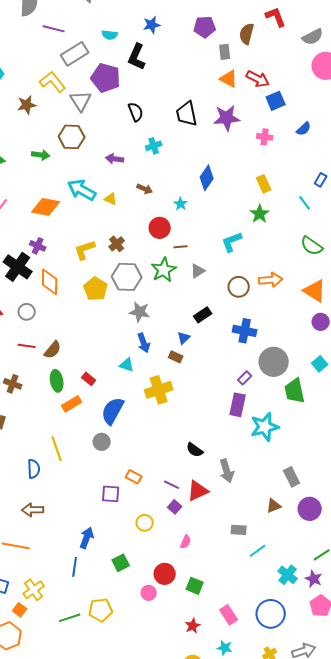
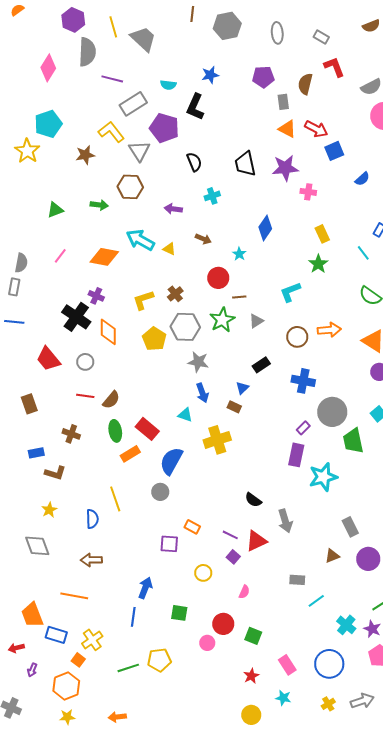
pink cross: (265, 137) -> (308, 192), moved
red rectangle: (89, 379) -> (147, 429), size x1.6
green square: (121, 563) -> (179, 613), turned 36

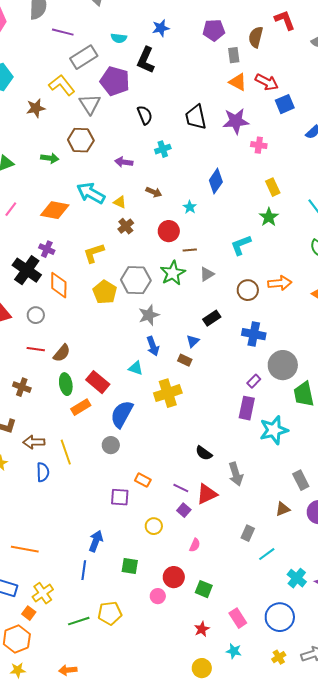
brown cross: (175, 294) -> (126, 226), moved
gray star: (198, 362) -> (149, 315), turned -30
brown arrow: (91, 560) -> (34, 442), moved
gray rectangle: (297, 580) -> (248, 533), turned -70

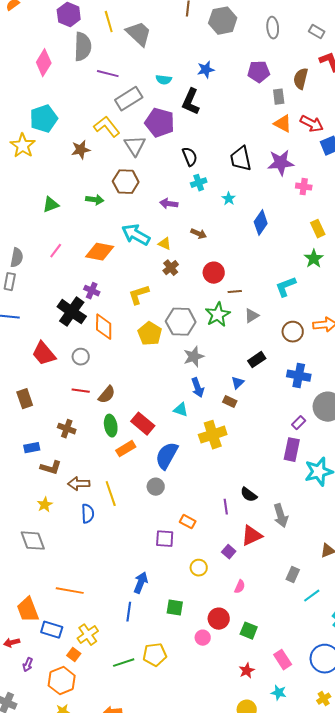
cyan cross: (163, 149) -> (199, 183), moved
cyan star: (190, 207) -> (229, 199), moved
purple line: (181, 488) -> (226, 507), moved, turned 56

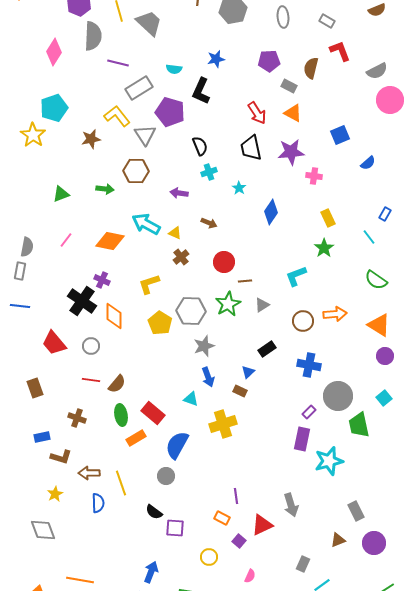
gray rectangle: (279, 97) -> (289, 86), turned -56
red arrow: (312, 124) -> (257, 113), moved, turned 30
black semicircle: (249, 495) -> (154, 512), moved
orange rectangle: (188, 522) -> (222, 518), moved

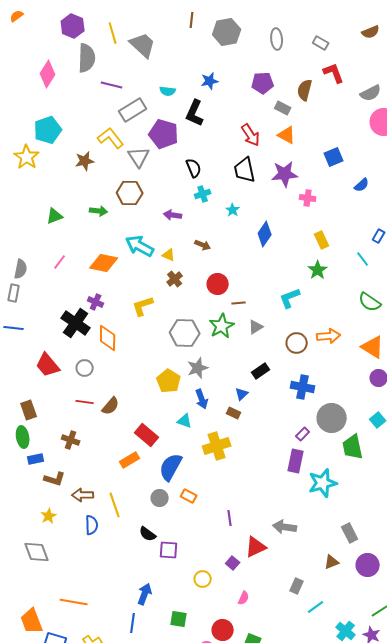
yellow pentagon: (160, 323) -> (169, 381), moved
green ellipse: (121, 415) -> (23, 437), moved
gray arrow: (291, 505) -> (285, 527), turned 115
orange rectangle: (222, 518) -> (189, 496), moved

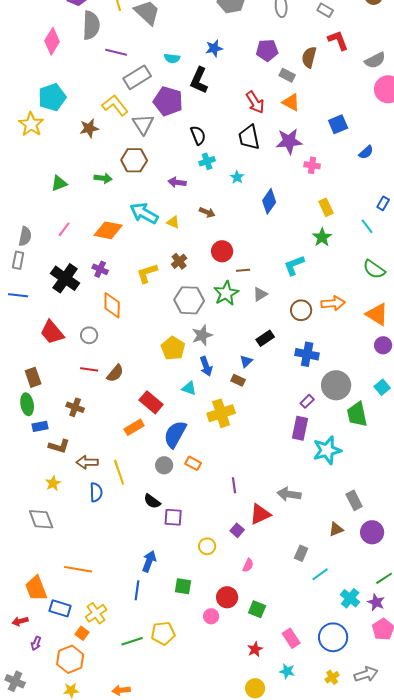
brown cross: (175, 279) -> (179, 261), moved
black cross: (76, 323) -> (65, 278), moved

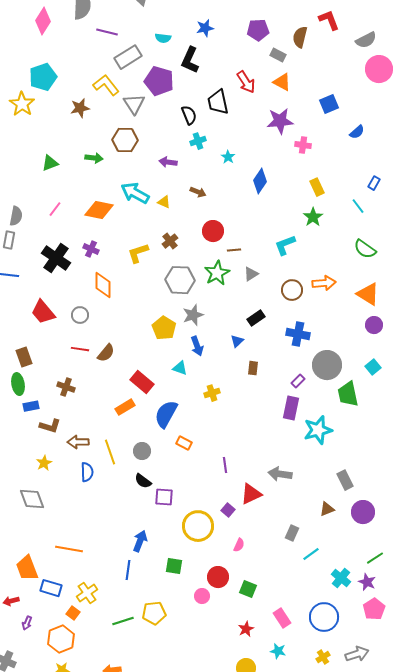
black trapezoid: (249, 137) -> (218, 102), moved
brown rectangle: (238, 380) -> (253, 368), moved, turned 72
yellow cross: (221, 413) -> (212, 393), size x0.6
gray circle: (164, 465) -> (142, 451), moved
yellow circle: (207, 546) -> (198, 526), size x1.8

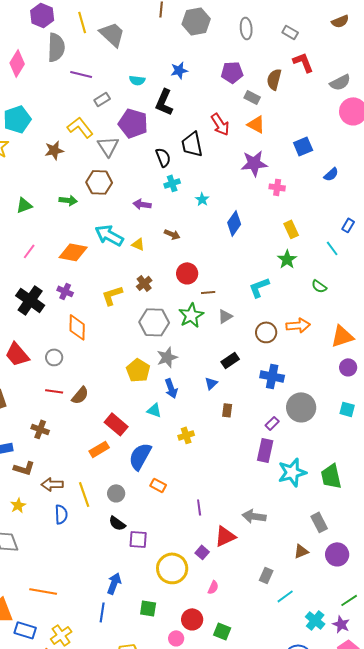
gray rectangle: (128, 57) -> (102, 99), size x0.6
green semicircle: (365, 249) -> (319, 286), moved, size x0.7
orange triangle: (368, 294) -> (342, 336), turned -50
cyan square: (373, 367) -> (347, 409), turned -35
green trapezoid: (348, 394) -> (331, 476), moved

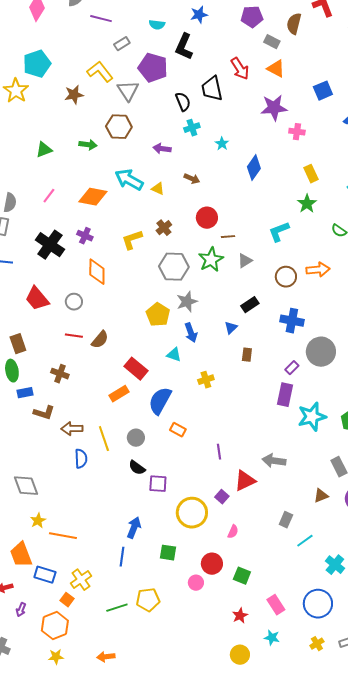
yellow star: (18, 505) -> (38, 521), moved

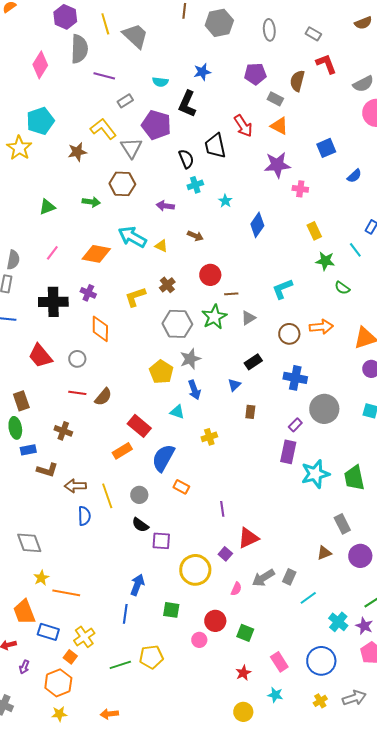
green star: (307, 204) -> (325, 261), moved, turned -30
black cross: (50, 245) -> (53, 302), turned -36
gray arrow: (274, 461) -> (263, 578), moved, turned -40

